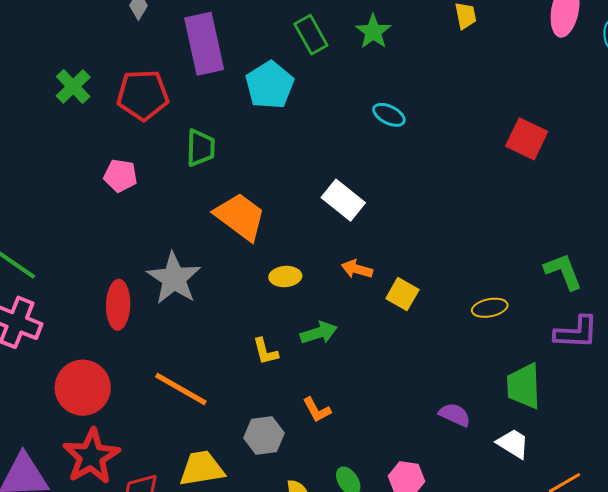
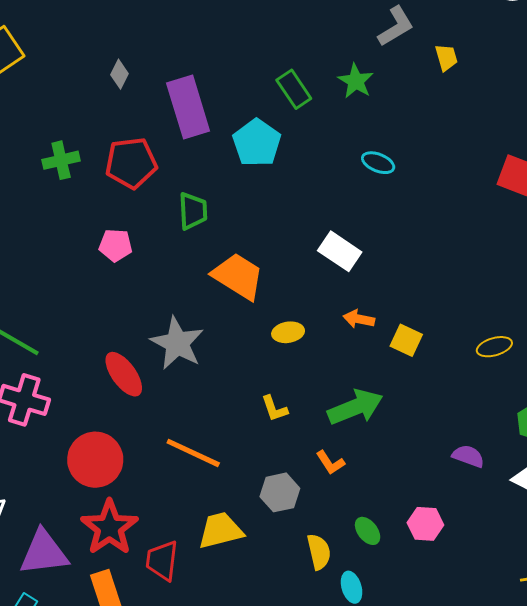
green cross: (73, 86) -> (61, 160), turned 36
red ellipse: (118, 305) -> (124, 374), turned -33
green arrow: (319, 333) -> (355, 407), moved, size x1.5

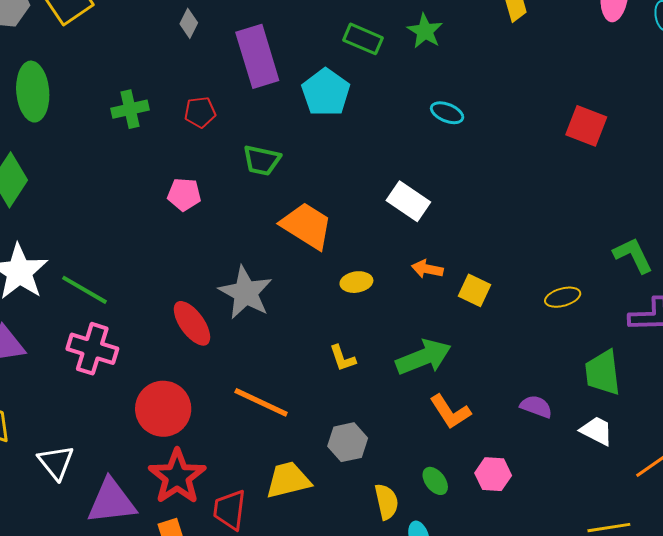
green rectangle: (294, 89) -> (363, 39), turned -33
red pentagon: (131, 163) -> (200, 112), size x0.6
green trapezoid: (193, 211) -> (262, 160), turned 105
orange L-shape: (330, 463) -> (450, 412), moved, size x1.4

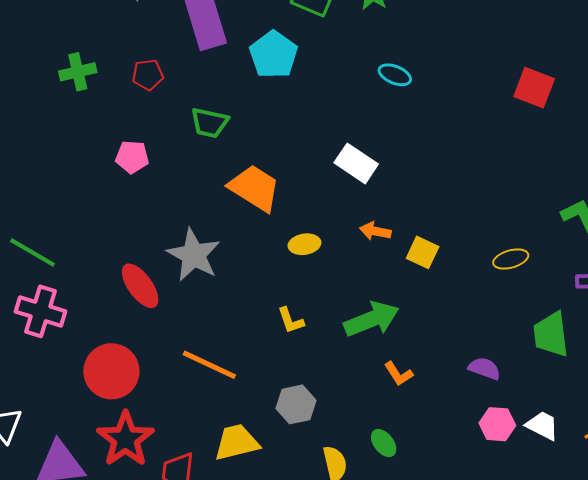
orange L-shape: (450, 412) -> (399, 374), size x0.7
white trapezoid: (597, 431) -> (542, 426), moved
pink hexagon: (493, 474) -> (497, 424), moved

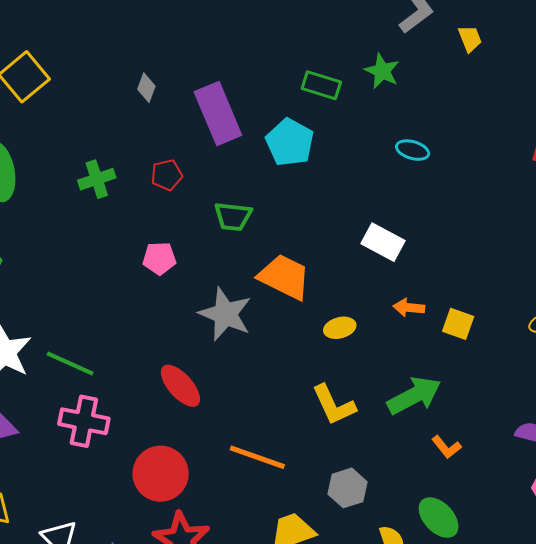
gray star: (194, 255) -> (225, 314), moved
yellow L-shape: (291, 320) -> (334, 405), size x1.6
green ellipse: (384, 443) -> (439, 518), size x1.5

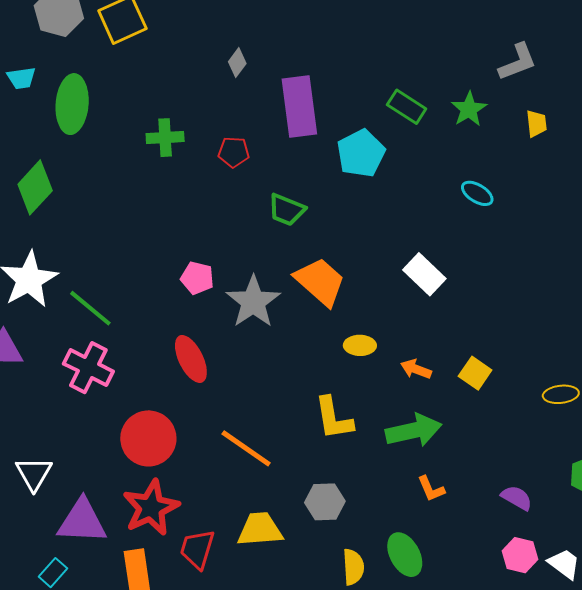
yellow trapezoid: (470, 39) -> (536, 124), moved
pink pentagon: (159, 258) -> (197, 278), moved
orange arrow: (409, 308) -> (416, 369), moved

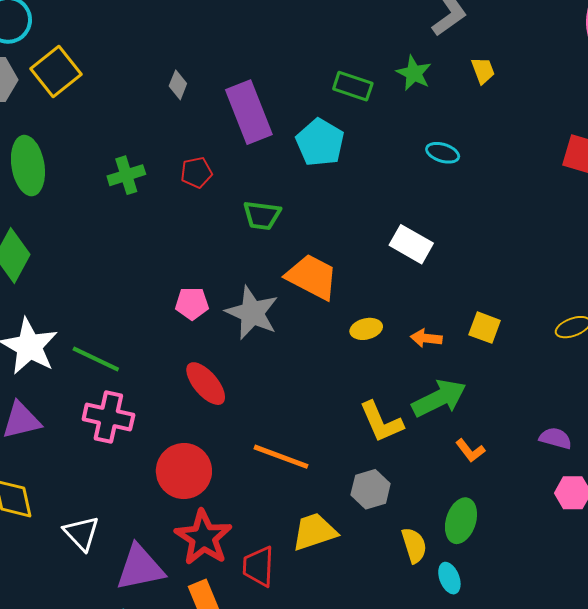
yellow L-shape: (334, 418) -> (381, 422), moved
green ellipse: (405, 555) -> (461, 521), turned 60

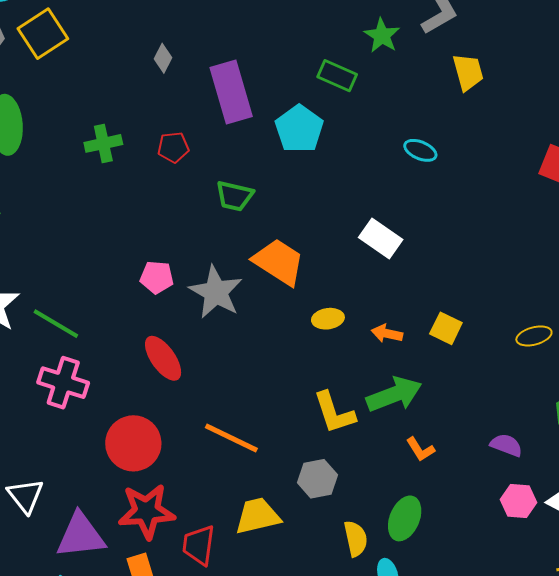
yellow trapezoid: (483, 71) -> (468, 72), size x1.4
green star: (414, 73) -> (382, 36), moved
red star: (203, 537) -> (147, 511), turned 30

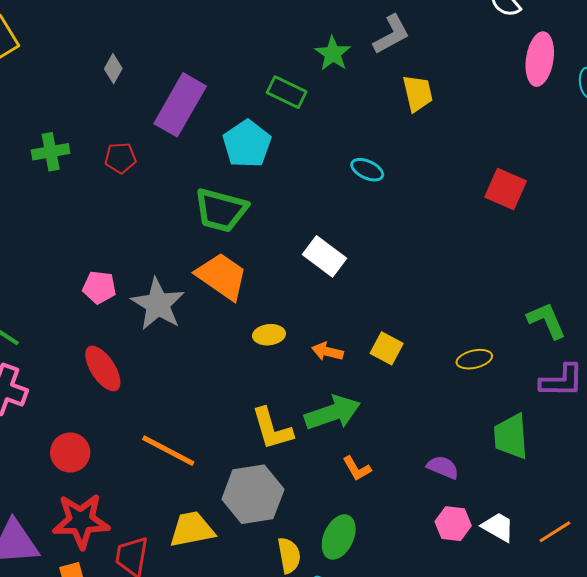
purple rectangle: (231, 92) -> (180, 105), turned 44
green trapezoid: (234, 196) -> (221, 210), moved, size x1.4
red circle: (133, 443) -> (70, 453), size x0.7
gray hexagon: (317, 479) -> (253, 494), size x1.5

